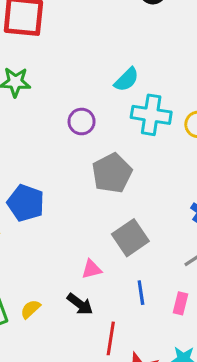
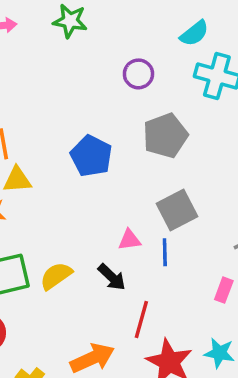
blue pentagon: (26, 203) -> (91, 156), moved
blue line: (141, 293) -> (165, 252), moved
yellow semicircle: (30, 309) -> (56, 276), size x1.4

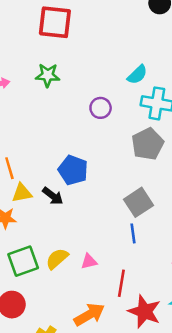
gray pentagon: (165, 136) -> (148, 144), moved
pink triangle: (129, 240) -> (89, 261), moved
black arrow: (112, 277) -> (53, 196), moved

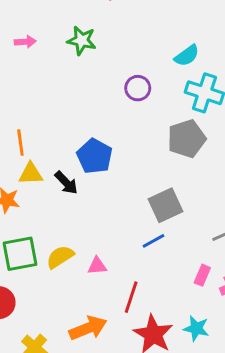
blue line: (133, 233) -> (154, 241), turned 60

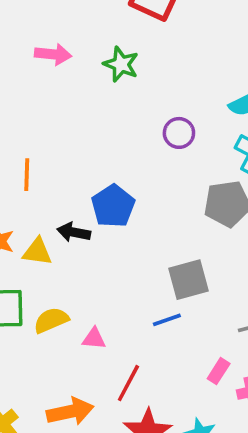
pink arrow: (25, 42) -> (53, 54), size x1.4
yellow triangle: (31, 174) -> (37, 252), moved
black arrow: (66, 183) -> (74, 232), turned 135

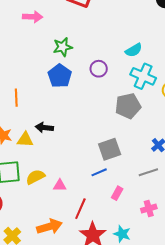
pink arrow: (53, 54) -> (33, 17), moved
green star: (121, 64) -> (63, 47), moved, turned -30
blue pentagon: (113, 206) -> (60, 76), moved
pink rectangle: (219, 371) -> (117, 193), moved

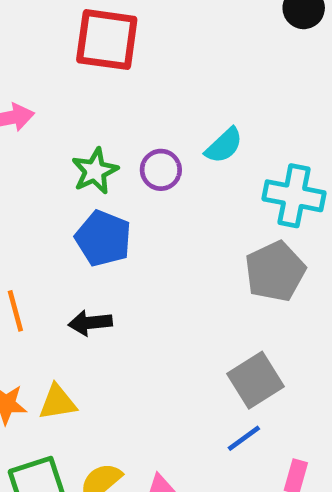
cyan semicircle: (134, 50) -> (224, 145), moved
purple circle: (99, 69) -> (161, 170), moved
black arrow: (44, 128) -> (90, 323), moved

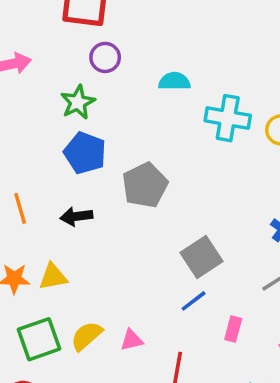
cyan semicircle: (224, 145) -> (174, 81), turned -136
purple circle: (161, 170) -> (105, 57), moved
gray pentagon: (275, 271) -> (145, 185), moved

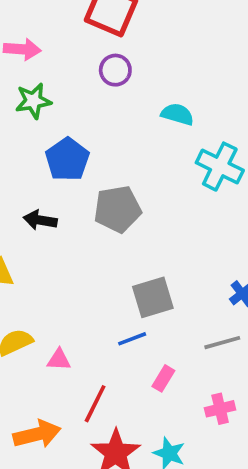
green star: (78, 102) -> (33, 101), moved

